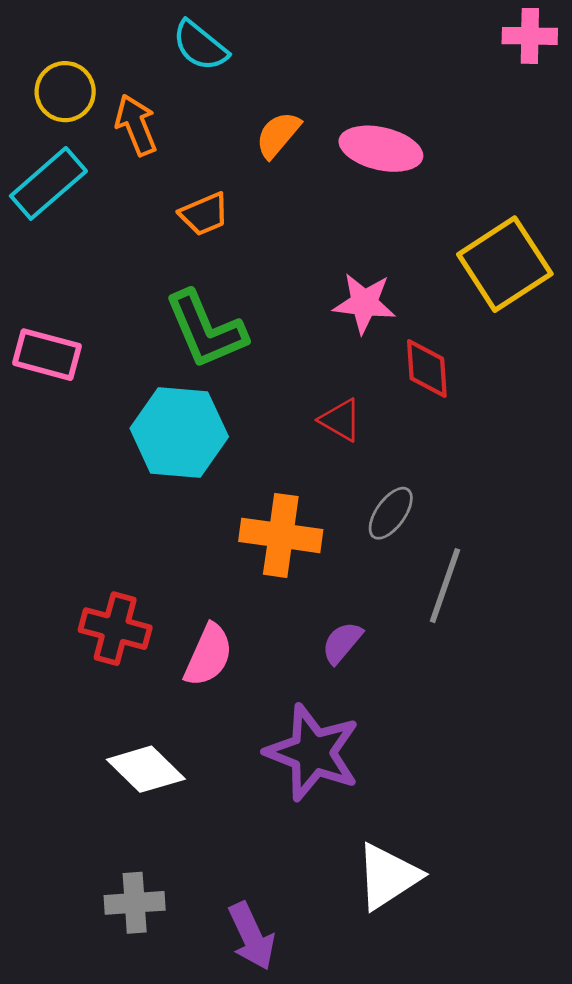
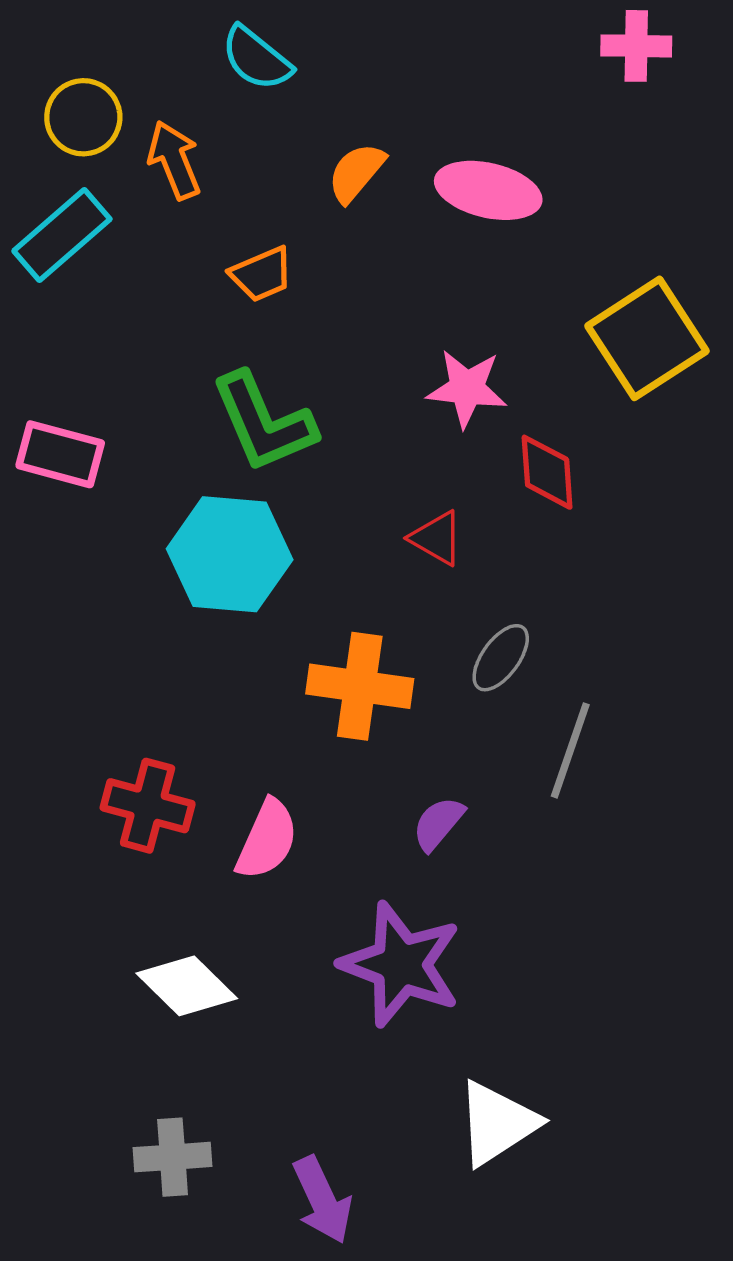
pink cross: (530, 36) -> (636, 46), moved

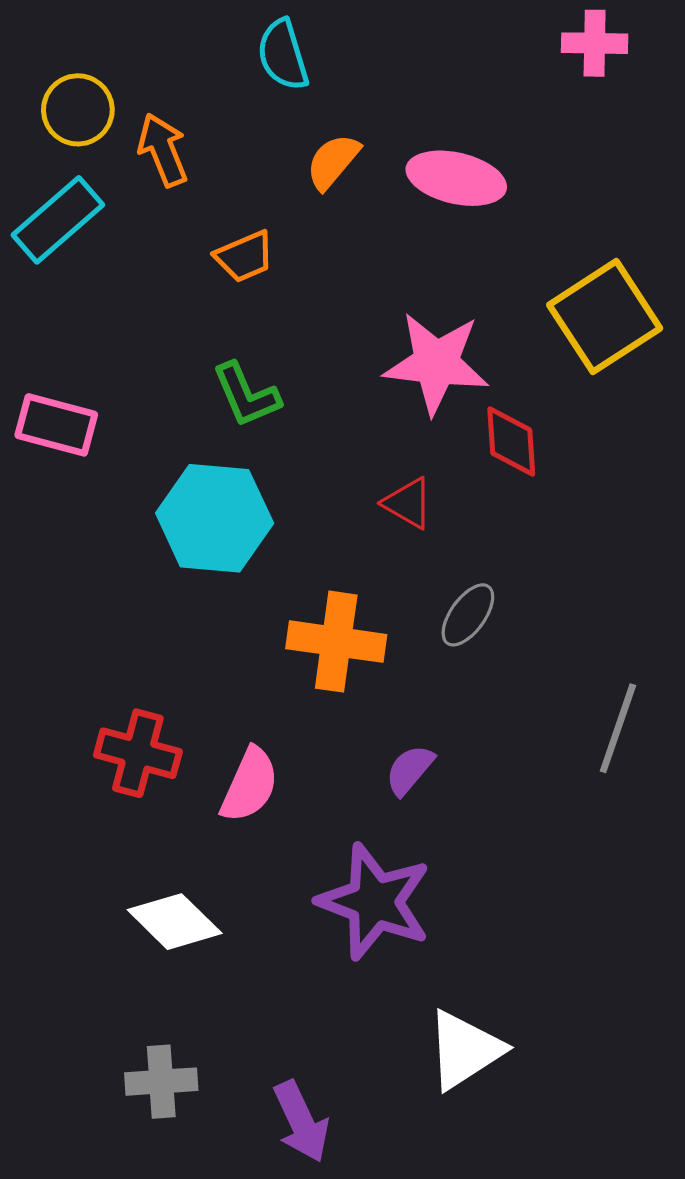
cyan semicircle: (256, 58) -> (283, 55), moved, turned 34
pink star: (467, 388) -> (436, 363), size x1.4
green L-shape: (263, 422) -> (246, 395), size x0.7
gray line: (570, 750) -> (618, 728), moved

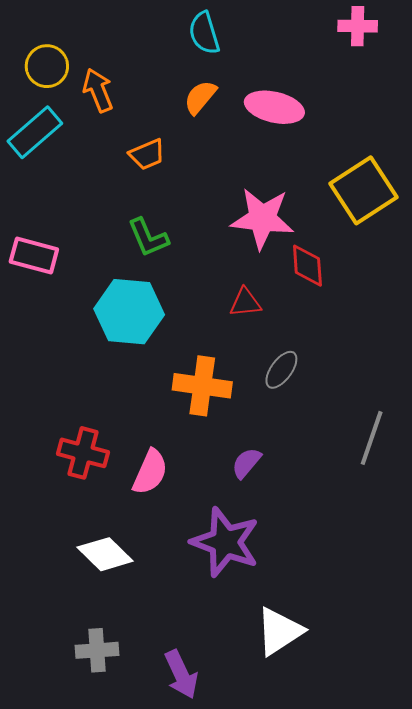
cyan semicircle: (283, 55) -> (204, 33), moved
red triangle: (408, 503) -> (245, 303), turned -36

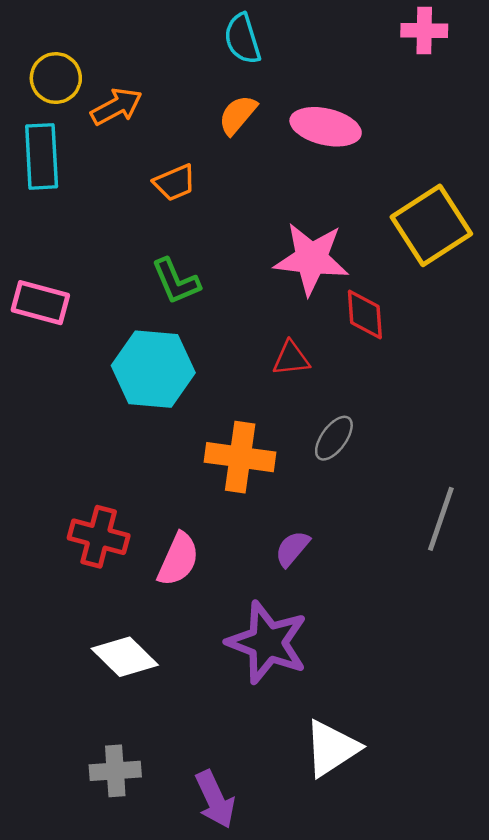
orange arrow: (98, 90) -> (116, 107), turned 84
cyan rectangle: (35, 132) -> (42, 156), turned -52

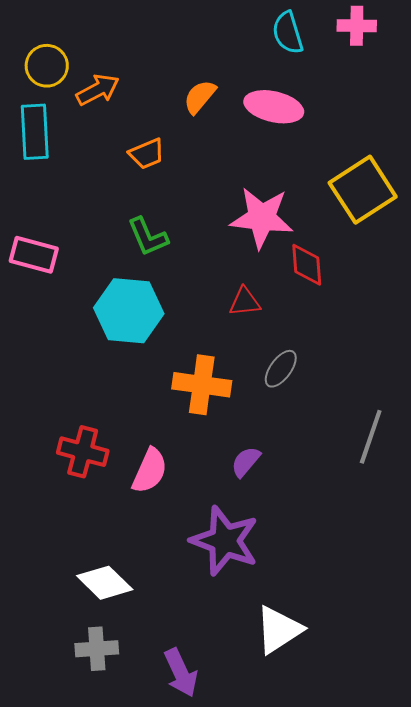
cyan semicircle: (242, 39) -> (288, 33), moved
white diamond: (125, 657) -> (105, 583), moved

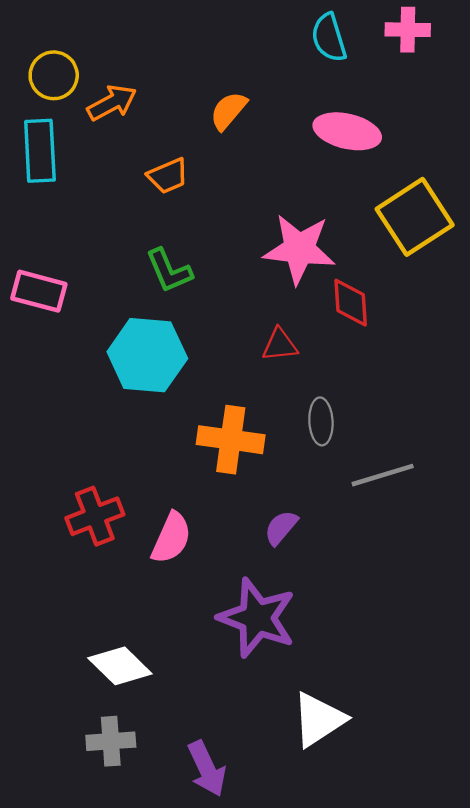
pink ellipse: (274, 107) -> (347, 131), moved
gray ellipse: (281, 369) -> (321, 421), turned -39
gray line: (371, 437) -> (383, 475), moved, turned 54
red cross: (83, 452) -> (95, 516), turned -36

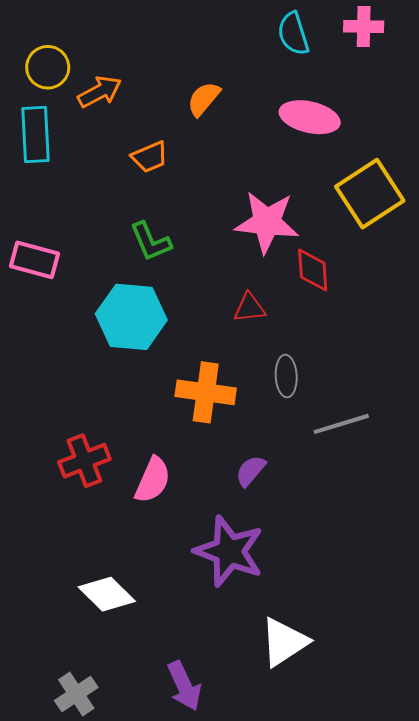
gray cross: (111, 741) -> (76, 694), moved, turned -30

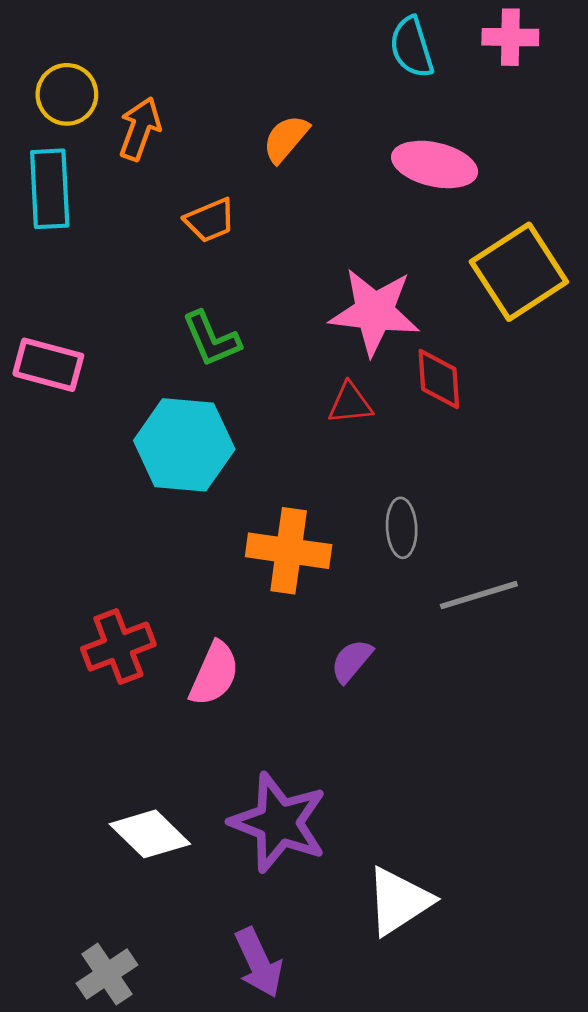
orange arrow: (100, 92) -> (140, 129), turned -42
red triangle: (249, 308) -> (350, 403), moved
purple star: (229, 551) -> (279, 822), moved

